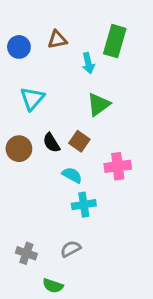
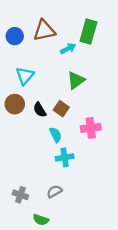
brown triangle: (57, 40) -> (44, 30), size x1.5
cyan arrow: (88, 63) -> (68, 49), turned -105
brown circle: (19, 149) -> (15, 104), moved
cyan semicircle: (72, 175) -> (56, 135), turned 35

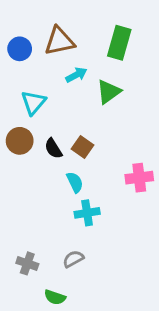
cyan arrow: (68, 49) -> (76, 75), moved
green triangle: (76, 80) -> (109, 92), moved
pink cross: (91, 128) -> (139, 178), moved

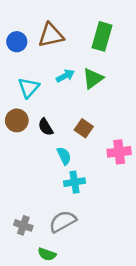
cyan arrow: (76, 75) -> (65, 76), moved
brown square: (83, 147) -> (84, 128), moved
gray semicircle: (73, 259) -> (63, 221), size x1.5

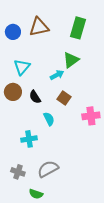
cyan arrow: (65, 76) -> (57, 75), moved
cyan cross: (75, 182) -> (29, 139), moved

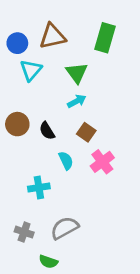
green triangle: (71, 60) -> (77, 73), moved, turned -30
cyan triangle: (22, 67) -> (31, 70), moved
pink cross: (91, 116) -> (102, 162), moved, turned -30

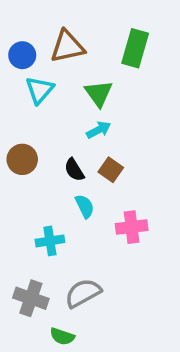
black semicircle: (47, 131) -> (74, 170), moved
pink cross: (102, 162) -> (132, 227), moved, turned 30
gray cross: (24, 232) -> (31, 298), size x1.4

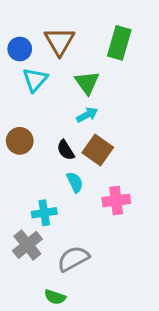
brown triangle: (67, 47) -> (60, 41), turned -48
brown square: (111, 170) -> (98, 150), size x1.4
gray cross: (31, 298) -> (27, 245), moved, turned 32

